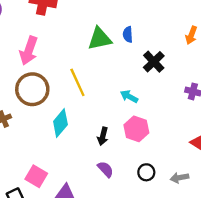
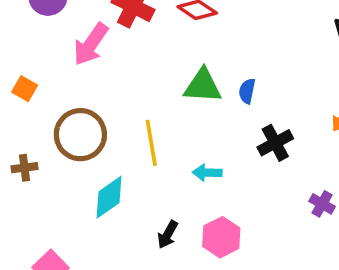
pink arrow: (29, 51) -> (91, 44), moved
cyan arrow: (129, 97) -> (207, 173), moved, turned -42

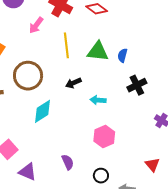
pink arrow: (91, 44) -> (36, 25), size x0.7
yellow line: (151, 143) -> (66, 45), moved
black arrow: (168, 235) -> (73, 83), moved, turned 35

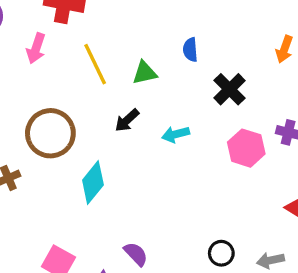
green triangle: (98, 51) -> (145, 73), moved, size x0.7
pink hexagon: (104, 137) -> (246, 148), moved
purple semicircle: (68, 162) -> (136, 254), moved

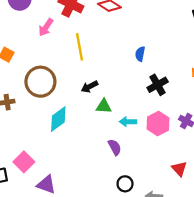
green triangle: (145, 73) -> (104, 106), moved
cyan arrow: (176, 134) -> (128, 122), moved
purple semicircle: (136, 254) -> (115, 147), moved

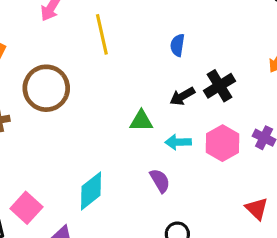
blue semicircle: (140, 54) -> (177, 45), moved
black arrow: (89, 87) -> (182, 96), moved
cyan diamond: (58, 119) -> (91, 191), moved

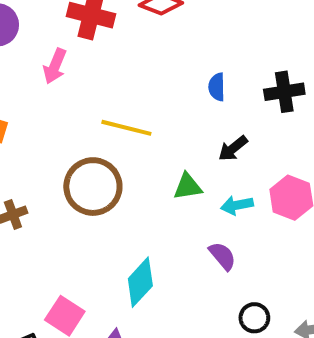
yellow line: (102, 34) -> (126, 128), moved, turned -54
black cross: (220, 86) -> (284, 92), moved, turned 32
brown circle: (46, 88) -> (93, 187), moved

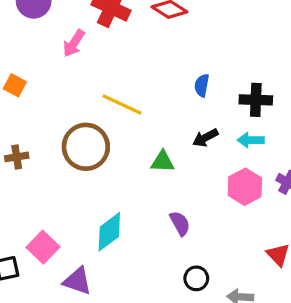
cyan arrow: (237, 205) -> (251, 140), moved

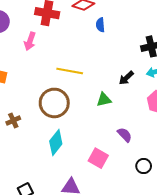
blue semicircle: (202, 85) -> (100, 25), moved
cyan diamond: (109, 232) -> (56, 142), moved
pink square: (43, 247) -> (98, 158), moved

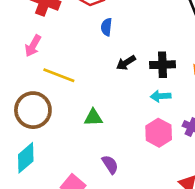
pink arrow: (30, 41) -> (33, 46), moved
black arrow: (126, 78) -> (126, 63), moved

